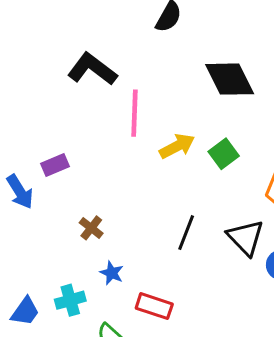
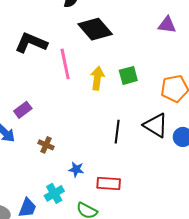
black diamond: (230, 79) -> (95, 29), moved
yellow arrow: (177, 146) -> (97, 78), turned -40
green square: (224, 154) -> (128, 75), turned 36
brown cross: (91, 228) -> (46, 145), moved

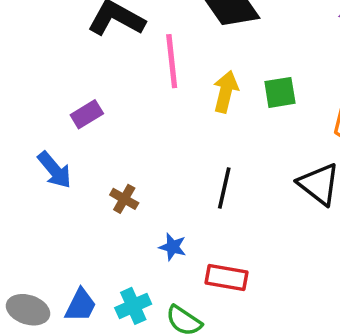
purple rectangle: (23, 110) -> (87, 114), moved
black line: (117, 132) -> (224, 188), moved
cyan cross: (54, 193) -> (133, 306), moved

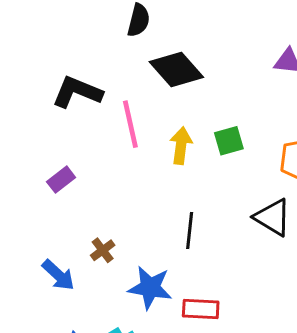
blue arrow: (54, 170) -> (58, 275), moved
brown cross: (124, 199) -> (103, 250), turned 30
blue star: (173, 247) -> (150, 288), size x1.8

